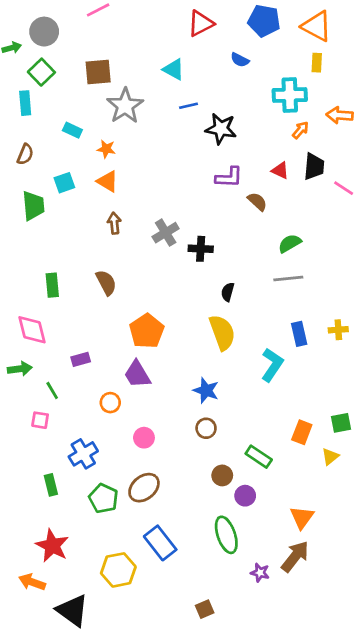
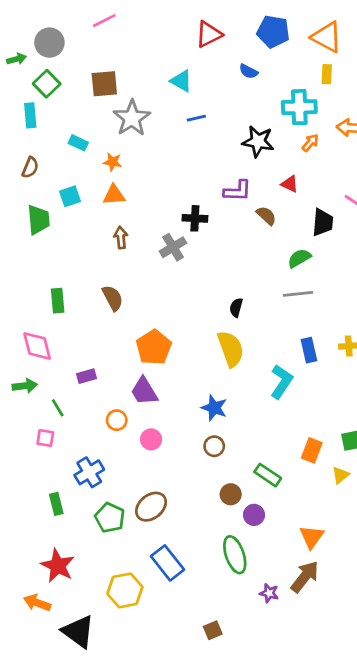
black star: (221, 129) -> (258, 141), moved
black trapezoid: (314, 166) -> (323, 222), moved
orange triangle: (108, 181) -> (114, 195), turned -35
black cross: (201, 249) -> (195, 218), moved
pink circle: (144, 438) -> (151, 439), moved

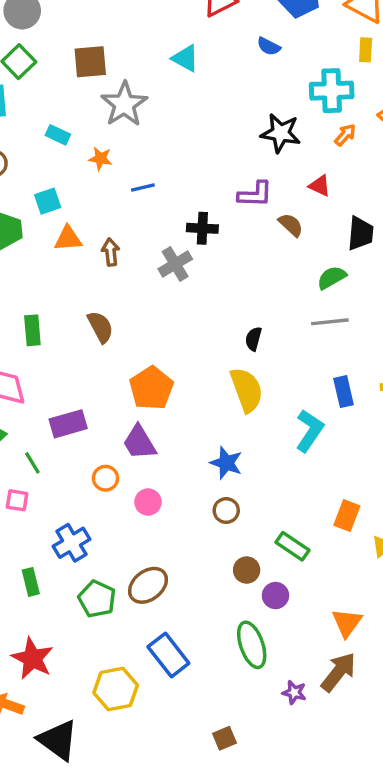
blue line: (196, 118) -> (143, 187), moved
orange triangle: (114, 195) -> (68, 238), moved
purple rectangle: (86, 376) -> (68, 424), size x1.5

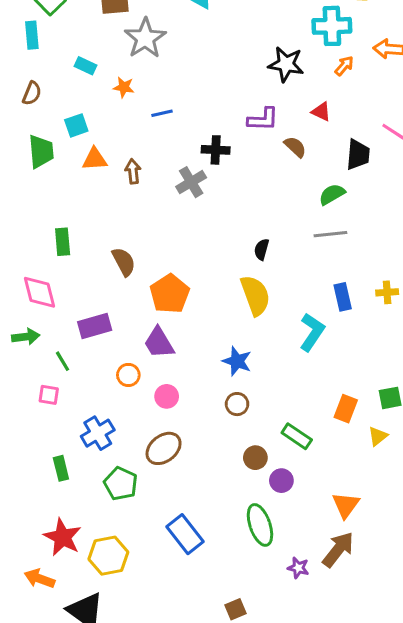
brown semicircle: (100, 327) -> (124, 262), moved
brown ellipse: (148, 585) -> (164, 448), moved
yellow hexagon: (116, 689) -> (108, 556), moved

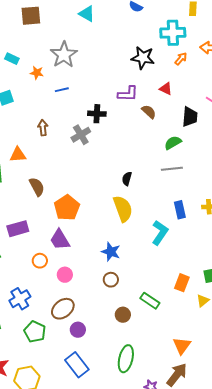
gray star: (145, 38) -> (64, 55), moved
orange triangle: (95, 159) -> (18, 155), moved
purple circle: (281, 481) -> (78, 330), moved
green ellipse: (260, 525) -> (126, 359), turned 32

